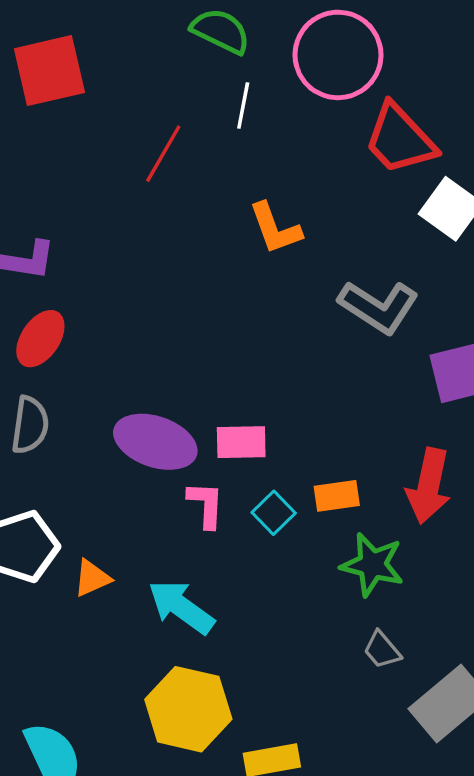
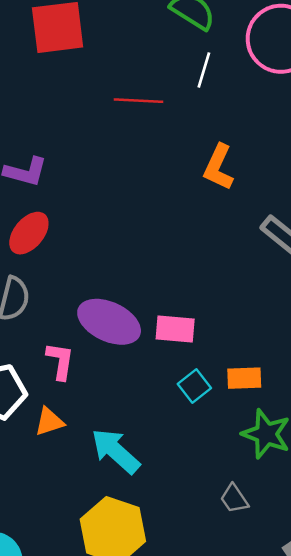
red line: (163, 154) -> (138, 101), turned 57
orange L-shape: (275, 228) -> (218, 167), turned 39
pink L-shape: (206, 505) -> (60, 361), moved
gray trapezoid: (382, 650) -> (234, 499), moved

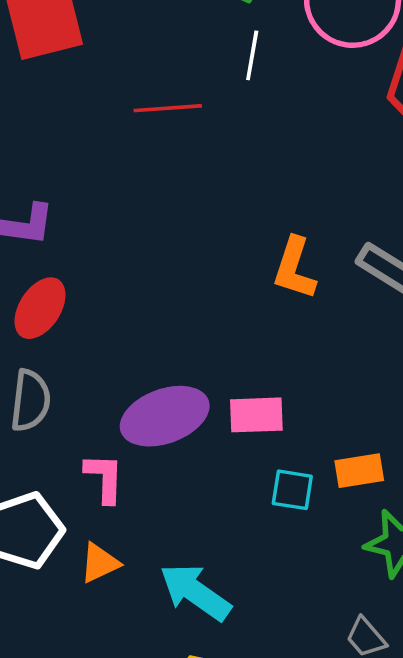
orange L-shape: (218, 167) -> (294, 268), moved
purple ellipse: (109, 322) -> (165, 416), turned -38
cyan square: (194, 386) -> (292, 490), turned -36

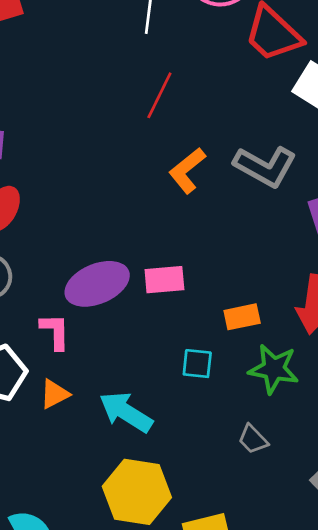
red line: (168, 108) -> (159, 95), moved, turned -57
orange L-shape: (294, 268) -> (187, 170), turned 36
cyan square: (292, 490) -> (197, 364), moved

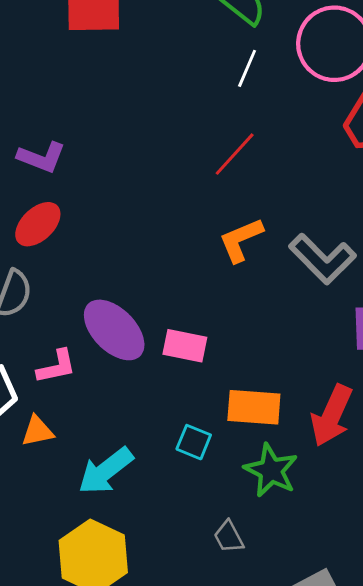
purple ellipse: (97, 284) -> (114, 330), turned 52
orange rectangle: (242, 317) -> (254, 407), size x1.4
pink L-shape: (55, 331) -> (56, 367), turned 63
cyan arrow: (126, 412) -> (106, 471), turned -86

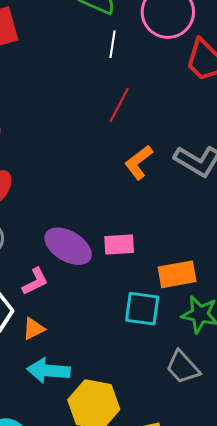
cyan square: (194, 442) -> (142, 309), size x1.5
cyan arrow: (106, 471) -> (48, 371), moved, turned 57
gray trapezoid: (229, 537) -> (183, 367), size x1.5

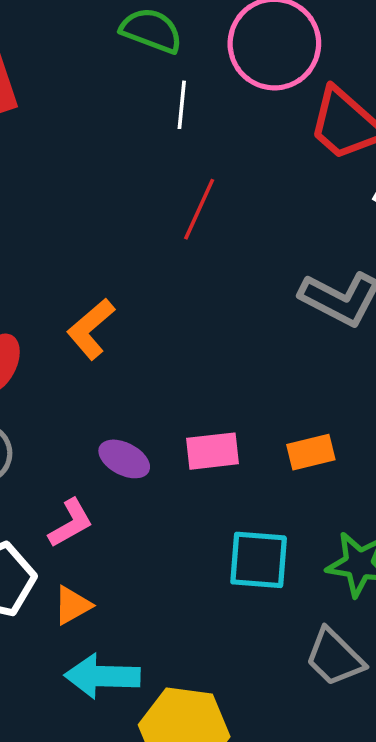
orange L-shape: (139, 162) -> (91, 329), moved
purple ellipse: (68, 246) -> (124, 459), size x0.6
orange rectangle: (177, 274) -> (311, 452), moved, size x0.7

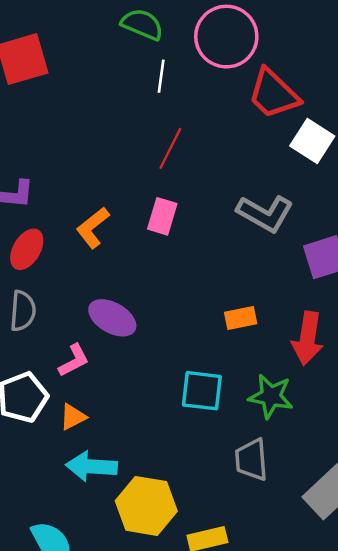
pink rectangle: (212, 451) -> (162, 216), moved, turned -69
purple ellipse: (124, 459) -> (112, 318), size x1.4
gray trapezoid: (335, 657) -> (251, 460), turned 39

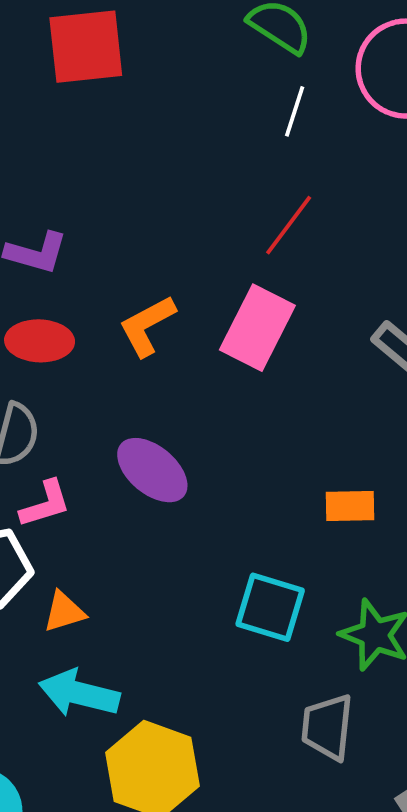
pink rectangle: (162, 216) -> (257, 328), size x1.4
red ellipse: (27, 249) -> (40, 341), turned 51
pink L-shape: (74, 360) -> (45, 504), moved

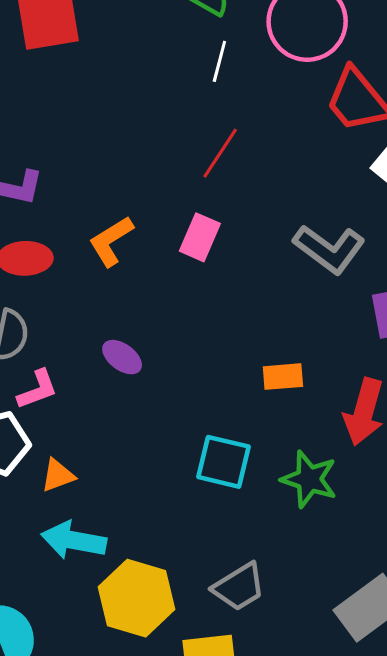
pink rectangle: (257, 328) -> (200, 237), size x0.7
purple ellipse: (152, 470) -> (122, 357), size x0.7
gray trapezoid: (327, 727) -> (239, 587), moved, turned -124

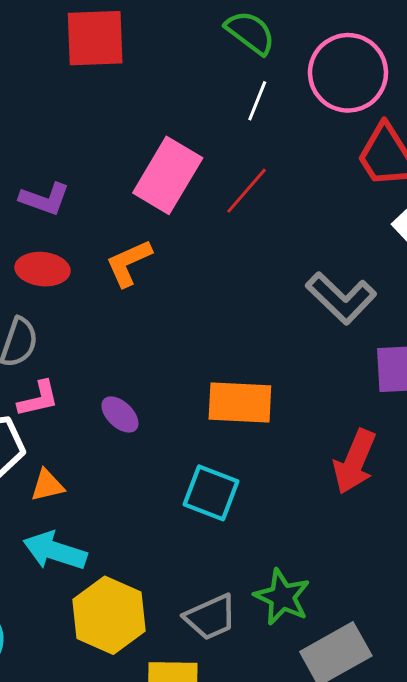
pink rectangle: (200, 237) -> (168, 175), moved, size x1.6
purple ellipse: (122, 357) -> (120, 414), moved
orange rectangle: (283, 377) -> (240, 402), moved, size x1.6
green star: (309, 479) -> (282, 597), moved

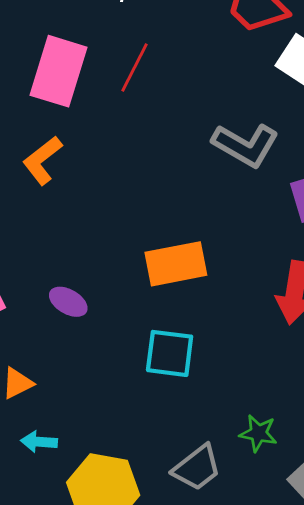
cyan arrow: (55, 551) -> (39, 442), size x0.6
green star: (282, 597) -> (258, 433), size x0.7

